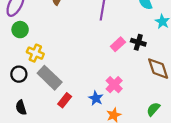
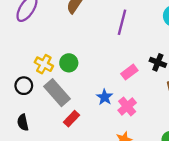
green circle: (20, 30) -> (69, 63), moved
pink rectangle: (118, 44) -> (129, 72), moved
blue star: (96, 98) -> (105, 97), moved

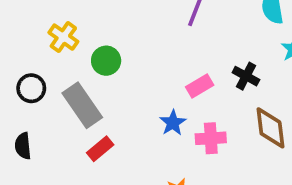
yellow cross: (44, 64) -> (63, 37), moved
blue star: (105, 97) -> (173, 123), moved
pink cross: (127, 106) -> (211, 138), moved, turned 30

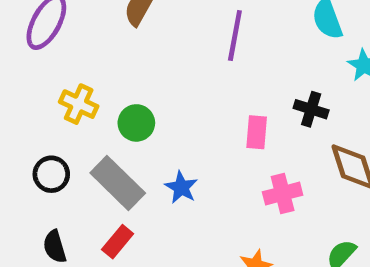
pink rectangle: (200, 86) -> (257, 132), turned -44
blue star: (173, 123) -> (181, 187), moved
red rectangle: (100, 149) -> (118, 242), moved

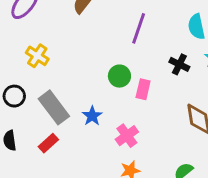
black cross: (311, 109) -> (179, 64), moved
green circle: (136, 123) -> (119, 76), moved
pink cross: (283, 193) -> (127, 136), moved, turned -30

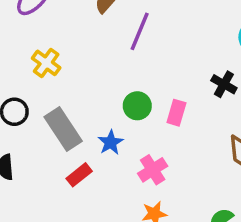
purple line: (139, 28) -> (140, 31), moved
green circle: (119, 76) -> (137, 106), moved
red rectangle: (48, 143) -> (79, 175), moved

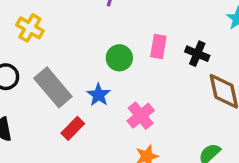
black cross: (224, 84) -> (197, 54), moved
pink rectangle: (176, 113) -> (158, 46), moved

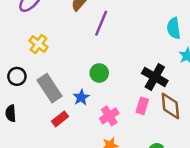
pink rectangle: (158, 46) -> (142, 106), moved
black cross: (197, 54) -> (155, 77), size x1.5

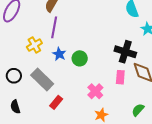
purple line: (101, 23) -> (54, 27), moved
yellow cross: (38, 44) -> (34, 45), moved, turned 35
blue star: (81, 97) -> (59, 54), moved

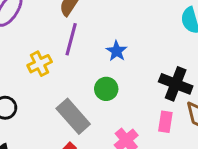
blue star: (59, 54) -> (117, 51), moved
gray rectangle: (42, 79) -> (73, 116), moved

